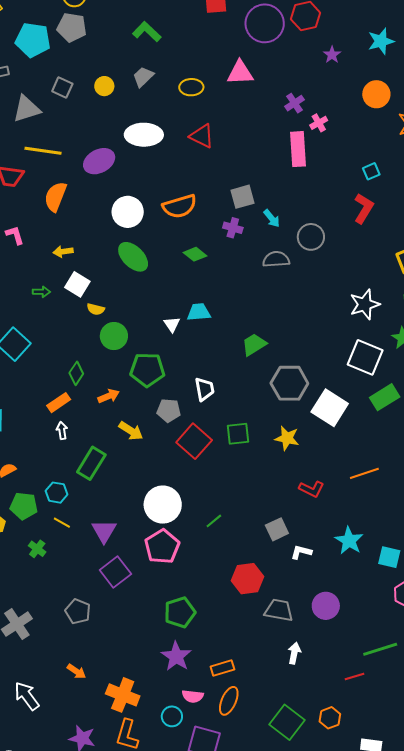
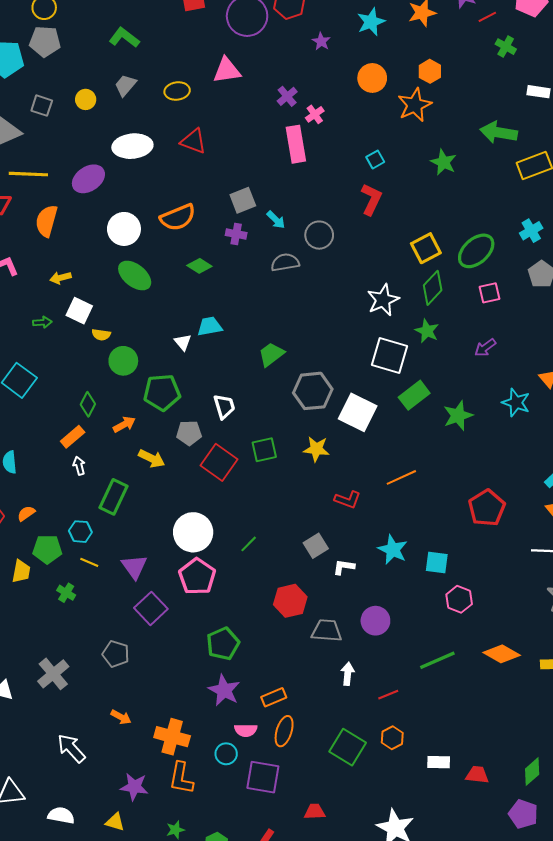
red line: (355, 677) -> (388, 695), moved

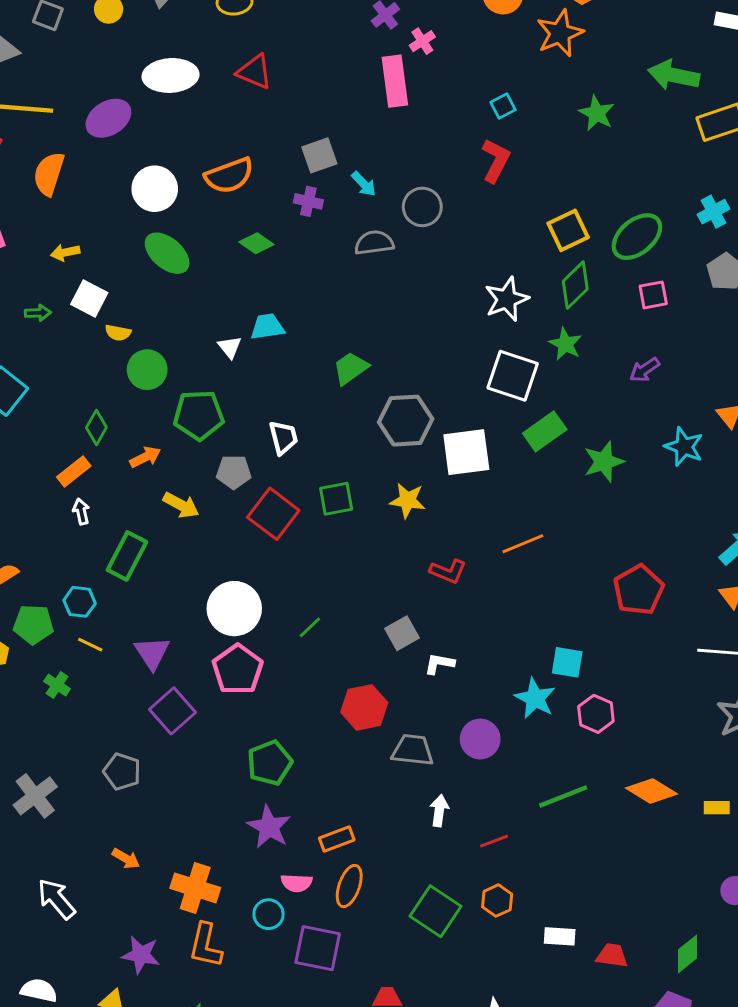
white square: (358, 412) -> (466, 452), turned -36
cyan star: (393, 550) -> (535, 698), moved

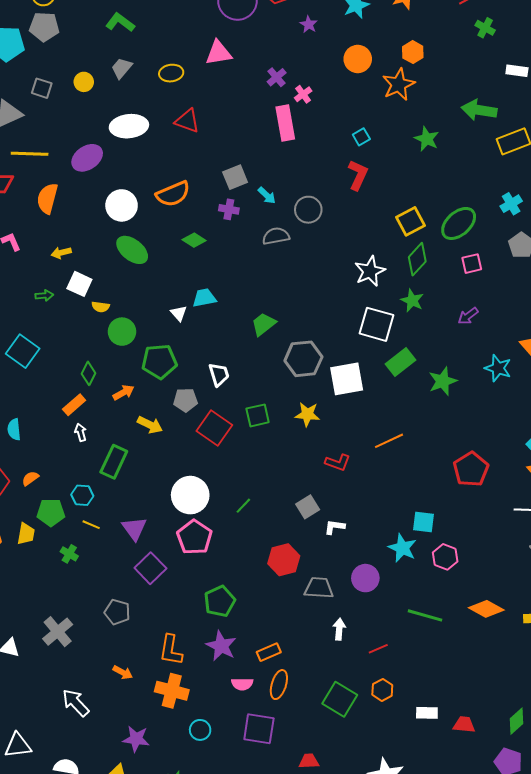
green line: (563, 796) -> (425, 615), turned 40
cyan circle: (269, 914) -> (200, 730), moved
orange L-shape: (206, 945) -> (171, 650), moved

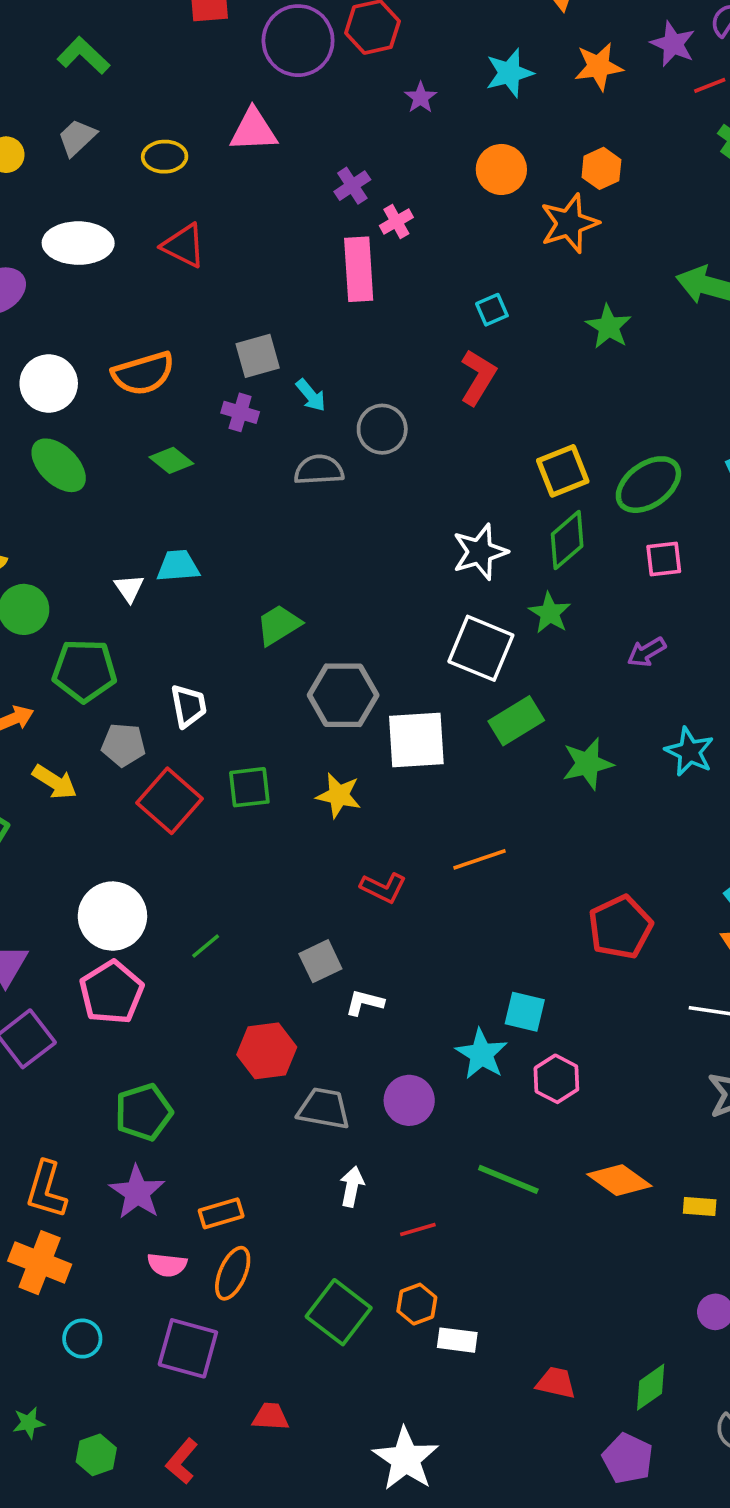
white rectangle: (427, 713) -> (457, 1340), moved

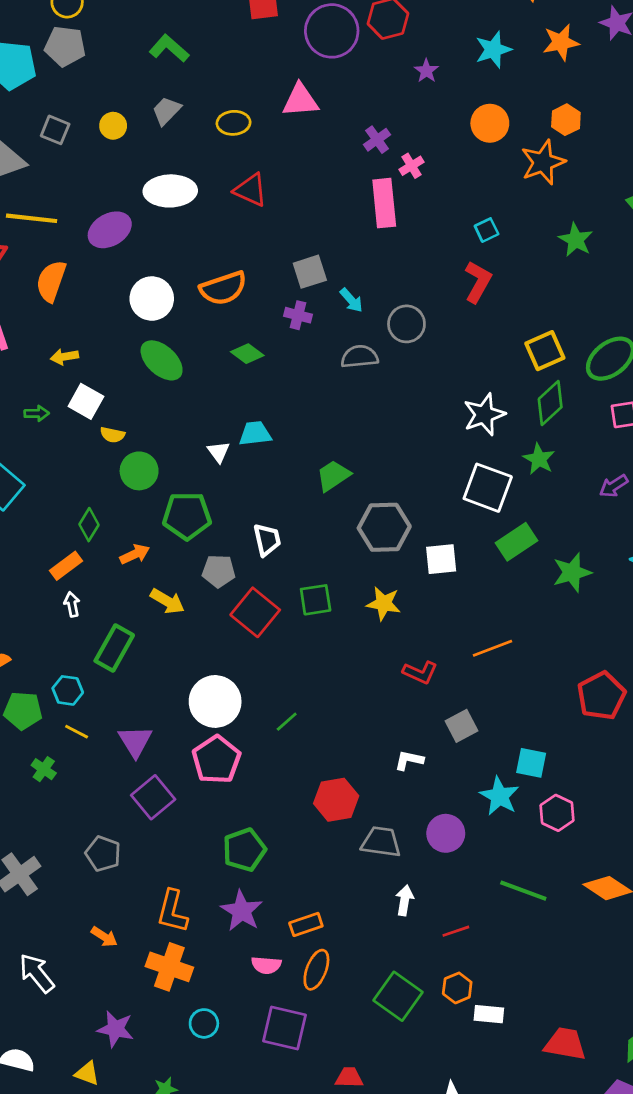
white square: (416, 740) -> (441, 559), size x0.7
gray square: (320, 961) -> (461, 726), moved
red trapezoid: (556, 1383) -> (565, 1044), size x1.4

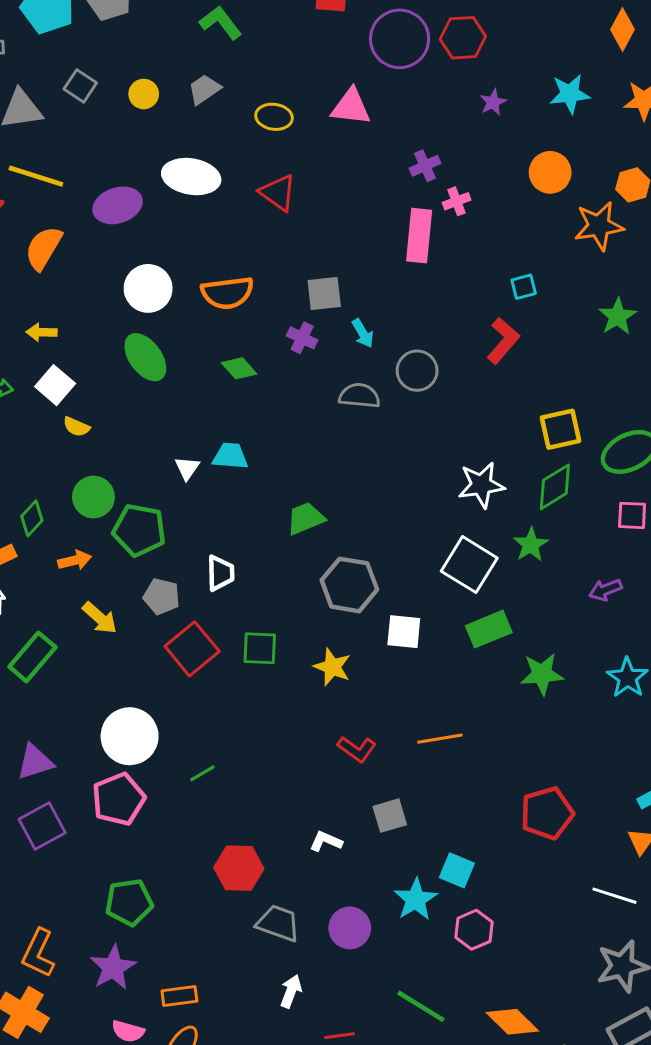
green circle: (139, 471) -> (93, 497), moved
purple triangle: (135, 741) -> (35, 762), turned 33

